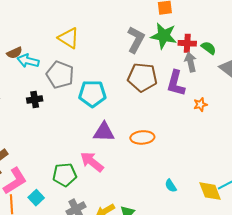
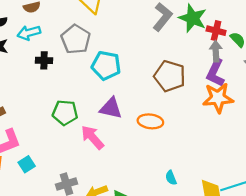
cyan arrow: (28, 61) -> (29, 33), moved, turned -40
brown pentagon: (142, 77) -> (170, 76), moved
purple L-shape: (176, 83) -> (215, 73), moved
orange star: (200, 105) -> (218, 98), size x2.0
green pentagon: (65, 175) -> (65, 113), moved

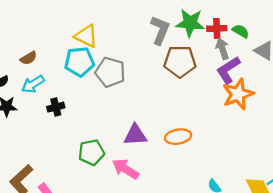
gray pentagon: (76, 39) -> (110, 72), moved
cyan pentagon: (106, 65) -> (79, 62), moved
purple L-shape: (215, 73) -> (228, 70), turned 48
brown pentagon: (170, 76) -> (180, 61), moved

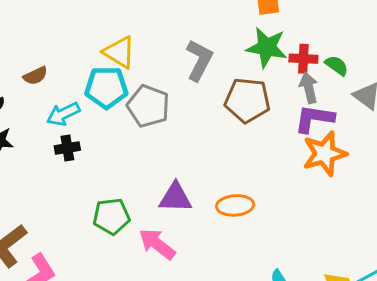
gray L-shape: (160, 30) -> (199, 60), moved
purple L-shape: (228, 70) -> (314, 119), turned 36
cyan arrow: (33, 84) -> (63, 114), moved

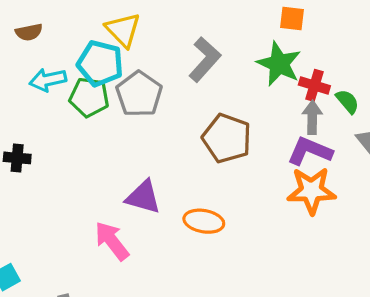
brown pentagon: (247, 100) -> (227, 138), moved
black cross: (67, 148) -> (17, 158), moved
green pentagon: (111, 216) -> (89, 97), moved

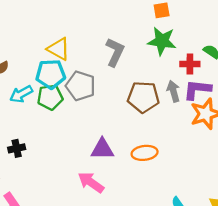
red cross: (314, 85) -> (190, 64), moved
gray arrow: (312, 117) -> (173, 91), moved

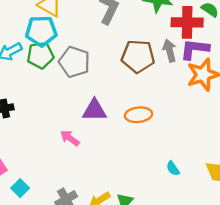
red cross: (190, 64) -> (187, 22), size x1.5
gray pentagon: (81, 86) -> (74, 62), moved
pink arrow: (91, 182) -> (70, 138), moved, size x0.7

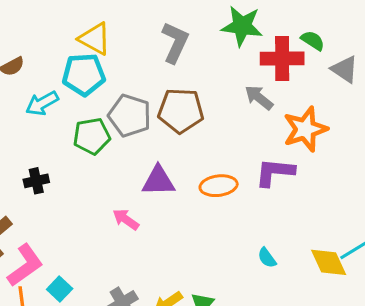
purple L-shape: (195, 49) -> (275, 172), moved
gray arrow: (170, 51) -> (259, 97), turned -35
green pentagon: (40, 55) -> (92, 136), moved
brown pentagon: (138, 56) -> (181, 111), moved

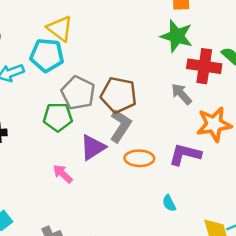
gray L-shape: (175, 42) -> (120, 126), moved
green pentagon: (92, 136) -> (58, 117), moved
purple triangle: (158, 181) -> (93, 147), turned -40
cyan semicircle: (267, 258) -> (169, 203), moved

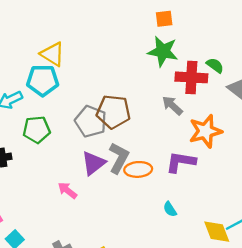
gray pentagon: (78, 93) -> (91, 121), moved
green pentagon: (58, 117) -> (37, 130), moved
gray L-shape: (120, 126) -> (119, 158), moved

